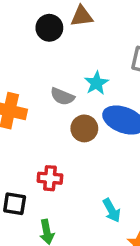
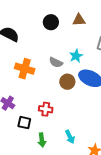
brown triangle: (82, 16) -> (79, 20), moved
cyan arrow: (112, 210) -> (70, 137), moved

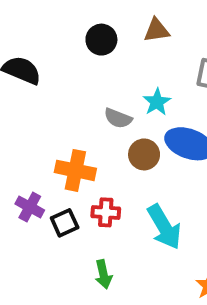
orange cross: (25, 69) -> (75, 170), moved
black square: (24, 123) -> (65, 223), moved, turned -32
cyan arrow: (70, 137) -> (164, 227), moved, size x1.6

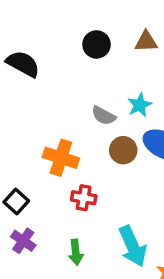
purple cross: (30, 207) -> (23, 241), moved
black square: (65, 223) -> (16, 202), moved, turned -30
cyan arrow: (164, 227) -> (133, 246), moved

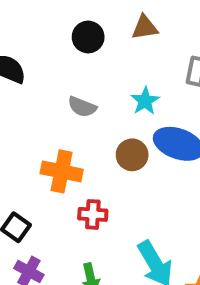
gray semicircle: (104, 116) -> (82, 107), moved

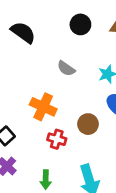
brown circle: (132, 155) -> (88, 124), moved

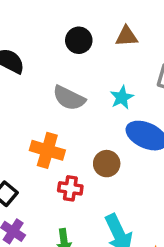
gray semicircle: (66, 68) -> (69, 98), size x1.4

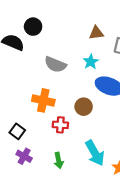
brown triangle: (127, 36) -> (96, 33), moved
black circle: (79, 40) -> (33, 27), moved

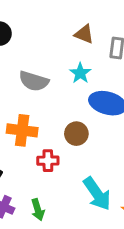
brown triangle: (96, 33) -> (84, 34), turned 35
green arrow: (59, 160) -> (38, 210), moved

